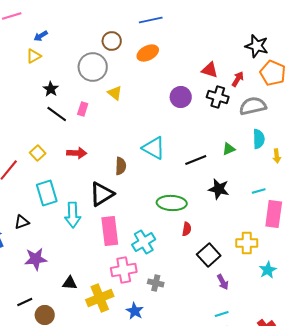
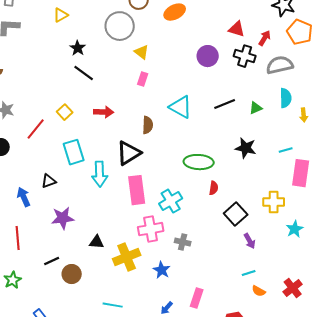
pink rectangle: (83, 109) -> (143, 79), moved
black line: (196, 160) -> (225, 104), moved

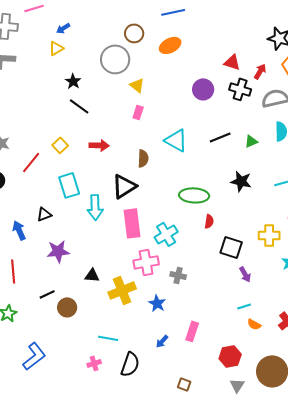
black square: (236, 214) -> (231, 247), turned -30

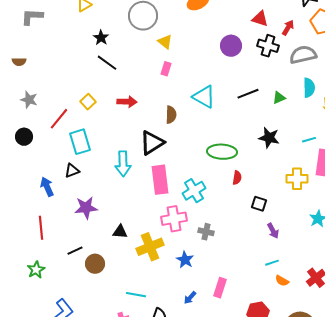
cyan rectangle: (69, 185) -> (80, 142), moved
yellow cross: (269, 235) -> (297, 179), moved
black square: (231, 247) -> (259, 204), size x0.7

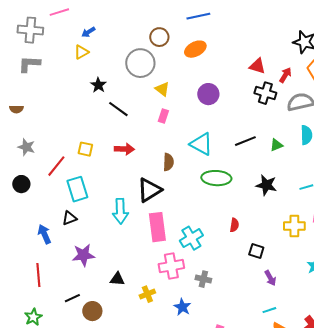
purple circle: (231, 46) -> (208, 94), moved
black line: (107, 63) -> (118, 109), moved
yellow square: (88, 102) -> (85, 149), turned -35
green ellipse: (222, 152) -> (216, 178), moved
yellow cross: (150, 247) -> (147, 294), size x0.6

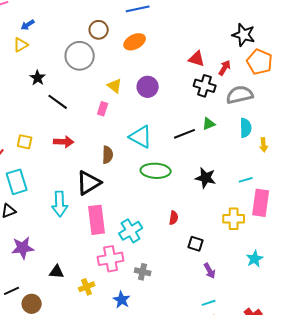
yellow triangle: (162, 89) -> (115, 86), moved
green triangle: (276, 145) -> (209, 124), moved

